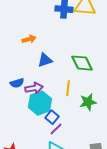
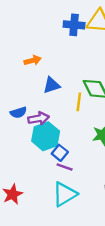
yellow line: (68, 88) -> (79, 102), moved
purple line: (56, 129) -> (65, 167), turned 64

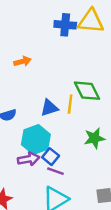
blue triangle: (52, 85) -> (49, 108), moved
purple arrow: (39, 118) -> (29, 159), moved

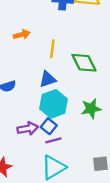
yellow line: (70, 104) -> (52, 49), moved
cyan hexagon: (36, 139) -> (53, 104), moved
purple line: (55, 171) -> (53, 140), turned -35

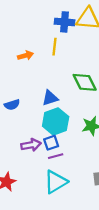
yellow line: (52, 49) -> (54, 47), moved
blue square: (49, 126) -> (51, 143), turned 32

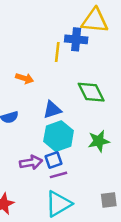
blue cross: (65, 22) -> (76, 39), moved
orange arrow: (25, 56) -> (25, 78), moved, turned 32

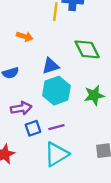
blue square: (53, 160) -> (33, 128), moved
purple arrow: (31, 162) -> (21, 108), moved

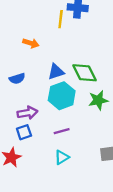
green diamond: (87, 49) -> (84, 73), moved
blue square: (33, 128) -> (24, 132), moved
cyan triangle: (56, 154) -> (62, 157), size x0.6

